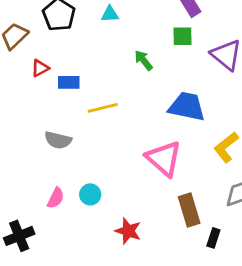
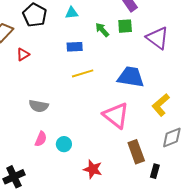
green arrow: (144, 60) -> (102, 30), moved
blue rectangle: (69, 82) -> (75, 47), moved
yellow line: (103, 108) -> (83, 73), moved
pink semicircle: (56, 198) -> (41, 139), moved

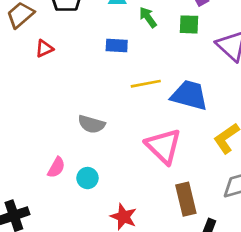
green arrow: (102, 30) -> (148, 17), moved
yellow line: (83, 73) -> (146, 84), moved
gray semicircle: (39, 106) -> (91, 124), moved

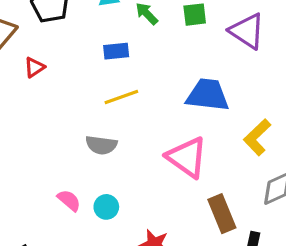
yellow line: (146, 84) -> (121, 97), moved
pink semicircle: (56, 167) -> (69, 200), turned -70

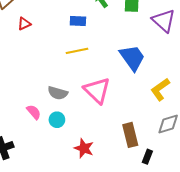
blue trapezoid: (208, 95) -> (132, 58), turned 40
gray semicircle: (101, 145) -> (58, 93), moved
pink triangle: (187, 157) -> (97, 90), moved

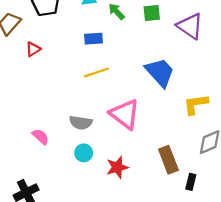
yellow L-shape: (160, 89) -> (196, 104), turned 35
pink semicircle: (34, 112) -> (41, 137), moved
red star: (84, 148) -> (117, 167), moved, turned -30

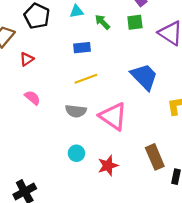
gray semicircle: (81, 123) -> (76, 111), moved
pink semicircle: (41, 137) -> (32, 98), moved

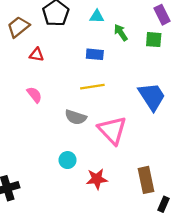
red triangle: (27, 59) -> (37, 55), turned 32

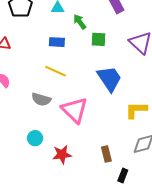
green square: (154, 40) -> (98, 39), moved
yellow line: (92, 87) -> (56, 71), turned 35
brown rectangle: (146, 180) -> (106, 154), size x0.7

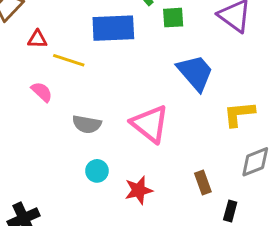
blue rectangle: (57, 42) -> (113, 28), size x1.8
yellow line: (56, 71) -> (69, 60), moved
gray semicircle: (41, 99) -> (87, 124), moved

